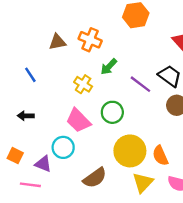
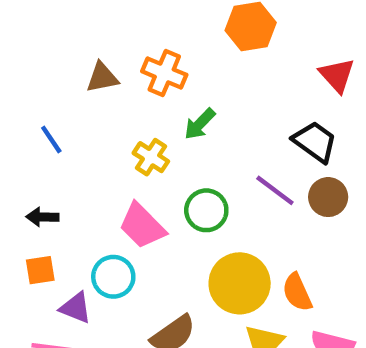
purple line: (140, 84) -> (275, 190), moved
orange square: (15, 156) -> (40, 270), moved, turned -35

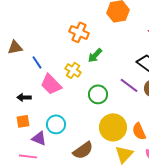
brown triangle: (102, 77) -> (15, 47), moved
blue line: (51, 139) -> (37, 62), moved
pink trapezoid: (142, 226) -> (51, 84), moved

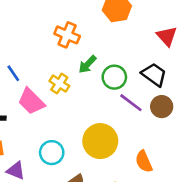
green circle: (98, 94) -> (114, 77), moved
cyan circle: (56, 124) -> (52, 153), moved
yellow circle: (113, 127) -> (100, 141), moved

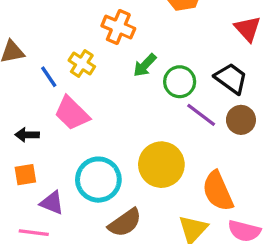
yellow cross: (59, 84) -> (82, 63), moved
cyan circle: (52, 153) -> (98, 180), size x1.4
orange semicircle: (144, 162) -> (218, 191), size x1.4

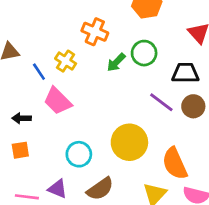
black trapezoid: (231, 78) -> (185, 73), turned -36
green circle: (180, 82) -> (144, 53), moved
cyan circle: (98, 180) -> (79, 154), size x0.7
purple triangle: (52, 203) -> (58, 189), moved

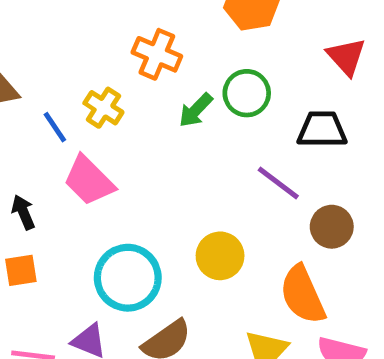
brown circle: (193, 106) -> (332, 227), moved
black arrow: (22, 118) -> (23, 212), turned 66
yellow circle: (129, 142) -> (220, 256), size x0.7
cyan circle: (79, 154) -> (128, 278), size x1.4

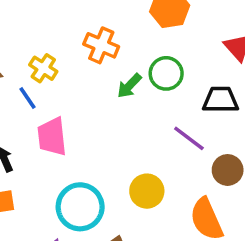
yellow cross: (103, 108) -> (43, 68), moved
pink trapezoid: (89, 181) -> (52, 137), turned 39

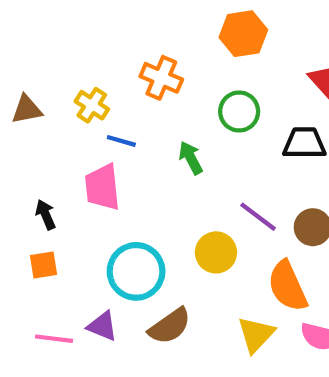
green arrow: (129, 86) -> (191, 158), moved, turned 108
blue line: (27, 98) -> (121, 141), moved, turned -40
purple line: (189, 138) -> (258, 217), moved

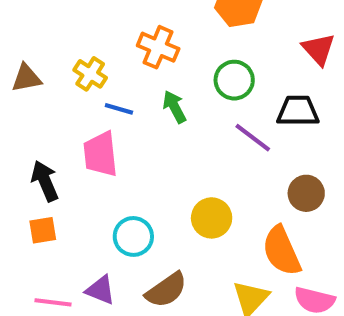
green arrow: (191, 158) -> (175, 107), moved
black arrow: (46, 215) -> (45, 181), size x1.4
purple line: (258, 217) -> (253, 138), moved
cyan circle: (136, 271) -> (133, 236), size x0.7

